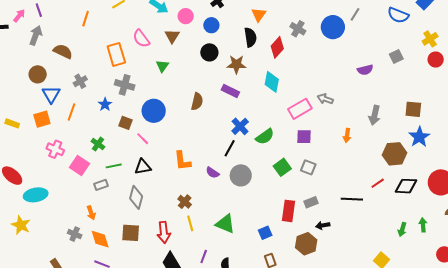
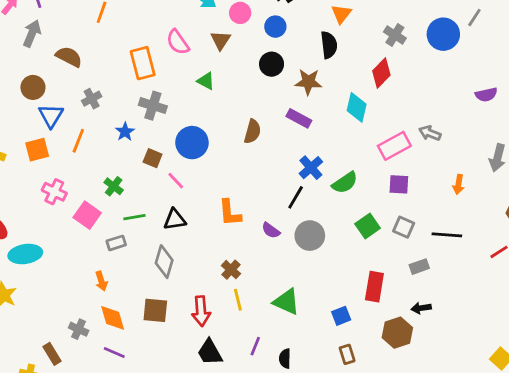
red diamond: (277, 47) -> (381, 73), moved
green triangle: (162, 66) -> (206, 81), turned -40
black line: (352, 199) -> (447, 235), moved
gray rectangle: (311, 202) -> (419, 267), moved
gray cross: (75, 234) -> (79, 329), moved

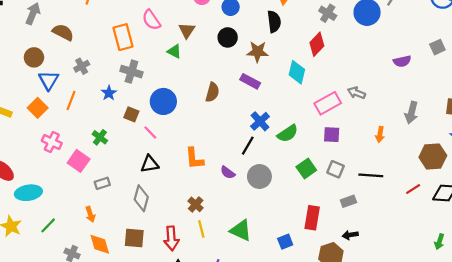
brown triangle: (221, 40) -> (187, 31), moved
orange square: (37, 150) -> (38, 108), turned -30
green line: (134, 217) -> (48, 225), moved, turned -36

